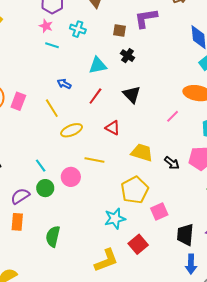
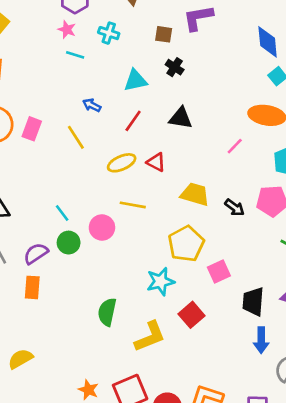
black triangle: (132, 94) -> (181, 118), turned -36
yellow ellipse: (72, 130) -> (122, 163), moved
green semicircle: (53, 236) -> (107, 312), moved

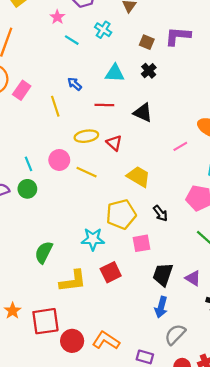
pink star: (67, 30) -> (57, 17), moved
red line: (133, 121) -> (104, 105), turned 42
black arrow: (235, 208) -> (160, 213), moved
pink circle: (102, 227) -> (59, 160), moved

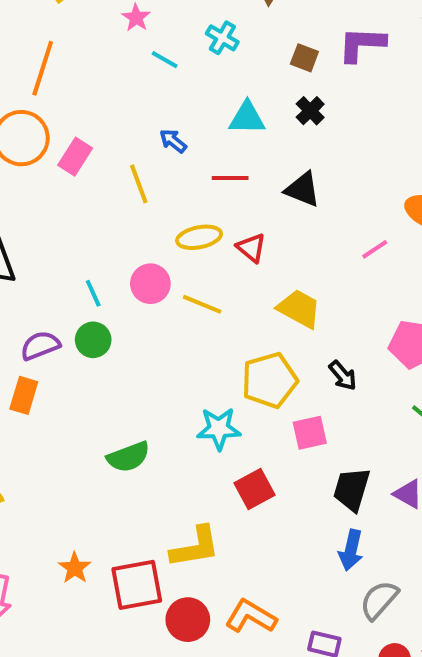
green semicircle: (44, 252) -> (128, 457), turned -135
yellow L-shape: (73, 281) -> (195, 547), moved

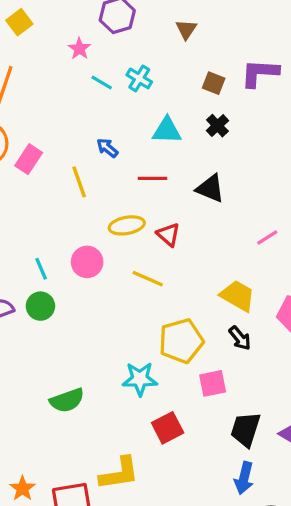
cyan cross: (222, 38) -> (139, 78), moved
yellow line: (202, 304) -> (148, 279), moved
yellow trapezoid: (299, 309) -> (238, 296), moved

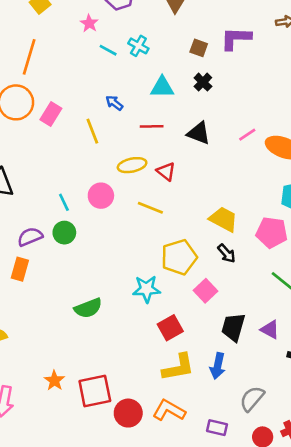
pink line: (267, 238) -> (247, 135), moved
pink square: (213, 383) -> (206, 291), turned -30
yellow L-shape: (119, 473) -> (178, 367), moved
blue arrow: (244, 478) -> (218, 366), moved

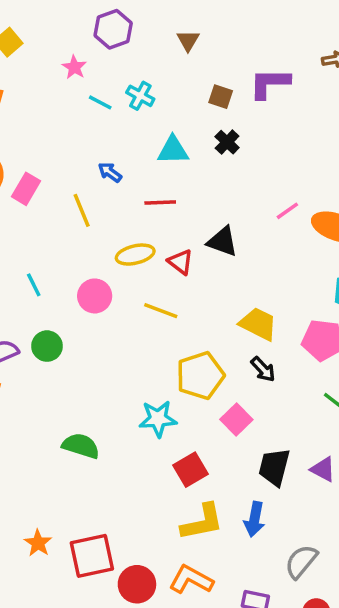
black triangle: (199, 133) -> (223, 241), moved
cyan line: (64, 202) -> (34, 285), moved
green semicircle: (88, 308) -> (81, 446), turned -140

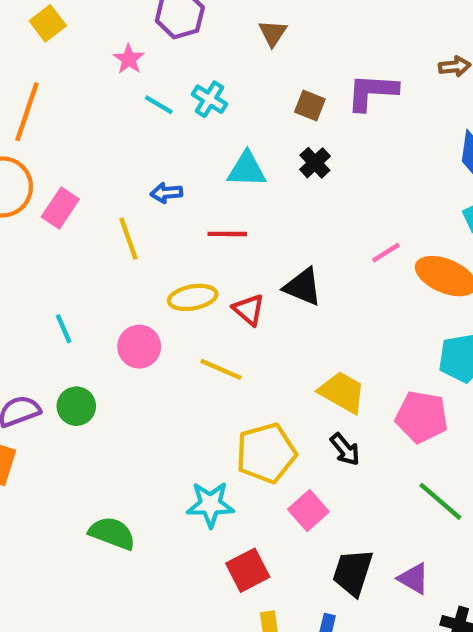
blue arrow: (110, 172) -> (166, 193), turned -45

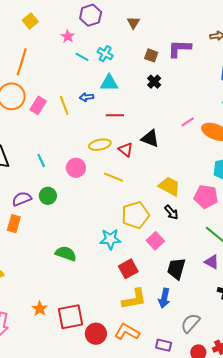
cyan triangle: (247, 169) -> (109, 83), moved
yellow line: (128, 239) -> (64, 105), moved
purple triangle: (414, 578) -> (212, 262), moved

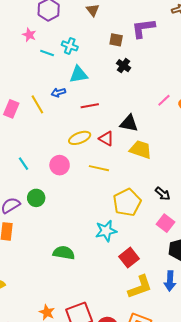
yellow trapezoid: (169, 186) -> (141, 149), moved
pink square: (155, 241) -> (166, 223), moved

